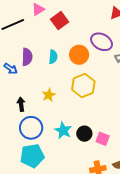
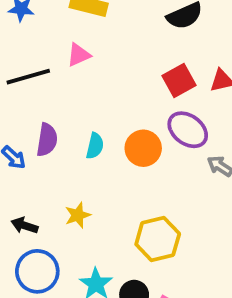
red square: (60, 21) -> (179, 80), moved
yellow hexagon: (83, 86) -> (158, 239), moved
black arrow: (21, 104) -> (25, 225), turned -72

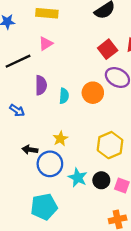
purple semicircle: (47, 140) -> (41, 85), moved
blue circle: (37, 271) -> (50, 164), moved

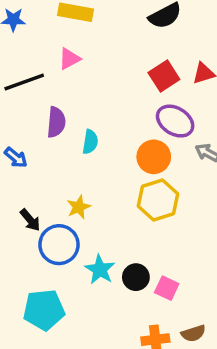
orange circle: (93, 93) -> (154, 157), moved
yellow hexagon: (110, 145) -> (158, 200), moved
black arrow: (30, 150) -> (30, 220), turned -144

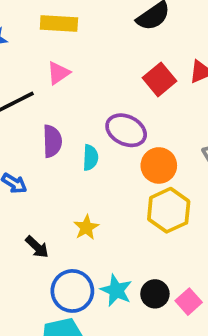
purple ellipse: (175, 121) -> (126, 130), moved
blue circle: (59, 245) -> (72, 291), moved
pink square: (167, 288) -> (189, 302), turned 30

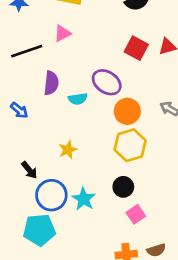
red square: (160, 79) -> (136, 48), turned -30
cyan semicircle: (90, 158) -> (78, 99), turned 72
black arrow: (37, 247) -> (29, 170), moved
black circle: (155, 294) -> (123, 187), moved

